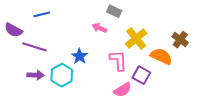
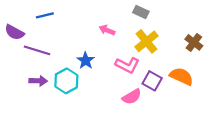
gray rectangle: (114, 11) -> (141, 12), moved
orange semicircle: (161, 56) -> (181, 76), moved
pink L-shape: (118, 60) -> (127, 65), turned 120

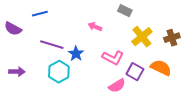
yellow cross: (146, 41) -> (142, 37), moved
brown cross: (194, 42) -> (172, 38), turned 35
purple line: (37, 50) -> (52, 45), moved
purple arrow: (38, 81) -> (17, 72), moved

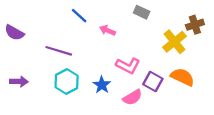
blue line: (40, 14) -> (79, 16), moved, turned 56
yellow cross: (142, 37) -> (174, 42), moved
brown cross: (172, 38) -> (195, 25), moved
blue star: (76, 54) -> (102, 85), moved

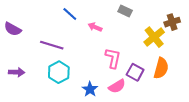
pink L-shape: (128, 66) -> (113, 58), turned -105
orange semicircle: (182, 77) -> (161, 68), turned 80
blue star: (102, 85) -> (90, 89), moved

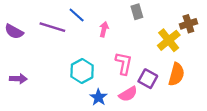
gray rectangle: (125, 11) -> (137, 12), turned 48
pink arrow: (95, 27) -> (104, 29), turned 80
purple line: (52, 45) -> (52, 27), moved
cyan hexagon: (59, 72) -> (82, 71), moved

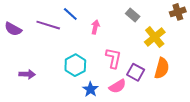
gray rectangle: (137, 12) -> (133, 15), moved, turned -32
brown cross: (188, 24) -> (178, 12), moved
purple arrow: (18, 79) -> (27, 74), moved

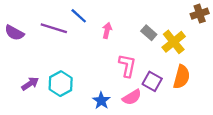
gray rectangle: (133, 15) -> (149, 33), moved
cyan hexagon: (75, 65) -> (61, 84), moved
purple arrow: (27, 74) -> (30, 84), turned -35

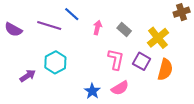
gray rectangle: (149, 33) -> (124, 30), moved
purple square: (152, 81) -> (142, 61), moved
cyan hexagon: (61, 84) -> (55, 62), moved

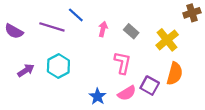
purple square: (142, 61) -> (150, 86), moved
purple arrow: (28, 76) -> (26, 70), moved

